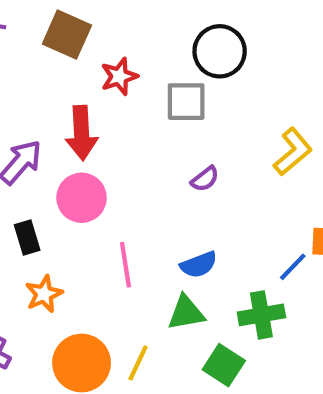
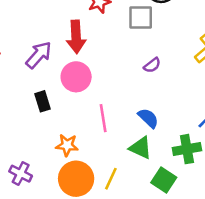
blue semicircle: (199, 265) -> (148, 118), turned -115
orange star: (44, 294) -> (67, 145), moved, turned 30
green triangle: (186, 313) -> (141, 148), turned 35

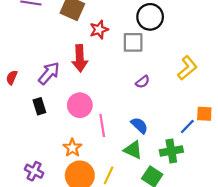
pink circle: (76, 77) -> (80, 105), moved
black rectangle: (43, 101) -> (39, 106), moved
orange star: (67, 145) -> (72, 148), turned 30

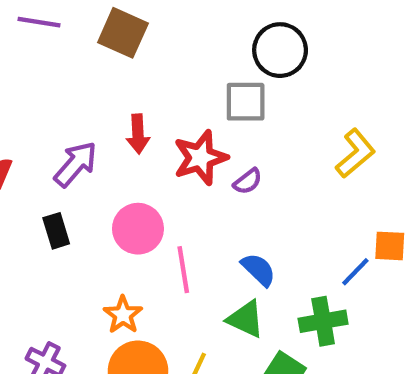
red star: (99, 30) -> (200, 158), moved, size x1.4
red arrow: (80, 58) -> (138, 134), size x0.7
purple semicircle: (143, 82) -> (248, 181), moved

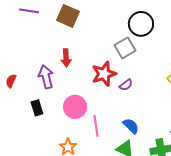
gray square: (246, 102) -> (125, 48), turned -30
red arrow: (138, 134) -> (66, 58), moved
purple arrow: (76, 164) -> (46, 77), turned -55

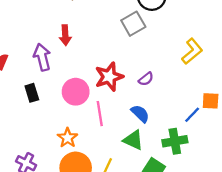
red star: (104, 74) -> (109, 77), moved
purple semicircle: (126, 85) -> (146, 79), moved

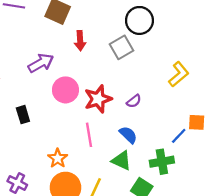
red arrow: (65, 35) -> (80, 41), moved
purple arrow: (42, 57) -> (41, 63), moved, turned 75
pink circle: (76, 92) -> (65, 90), moved

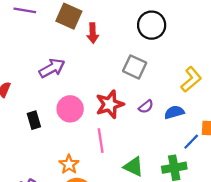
red arrow: (80, 41) -> (93, 33), moved
gray square: (122, 47) -> (135, 67), moved, turned -35
pink circle: (65, 90) -> (70, 109), moved
blue semicircle: (128, 135) -> (174, 112), moved, turned -60

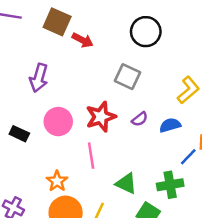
red arrow: (93, 33) -> (83, 40), turned -60
purple arrow: (52, 68) -> (39, 78), turned 135
black rectangle: (34, 120) -> (19, 134), turned -48

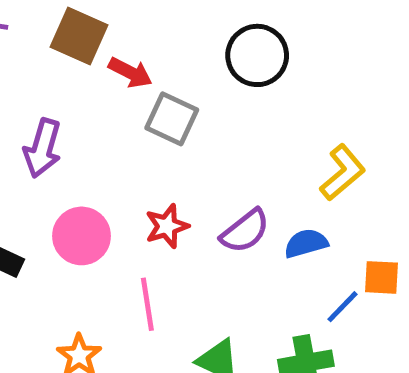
gray square: (128, 77) -> (172, 119), moved
red star: (101, 117) -> (167, 226), size x0.7
purple semicircle: (140, 119) -> (245, 231), size x1.5

